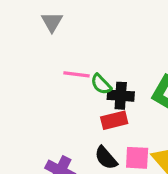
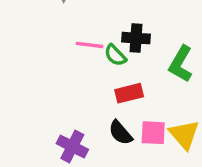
black cross: (121, 96) -> (136, 38), moved

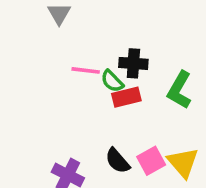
red rectangle: (129, 93) -> (126, 97), moved
pink square: (153, 133) -> (151, 161), turned -32

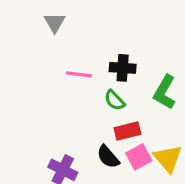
green semicircle: (112, 81) -> (114, 100), moved
red rectangle: (126, 97) -> (127, 131), moved

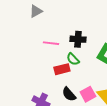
gray triangle: (55, 23) -> (36, 11), turned 32
red rectangle: (127, 131) -> (62, 69), moved

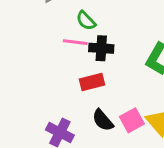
black cross: (78, 39) -> (101, 48), moved
green semicircle: (73, 59) -> (86, 21), moved

